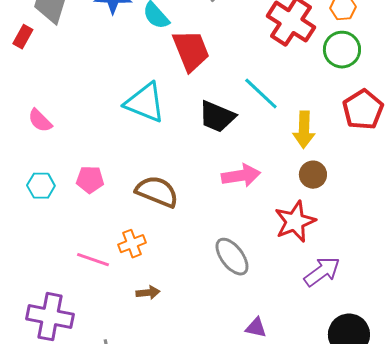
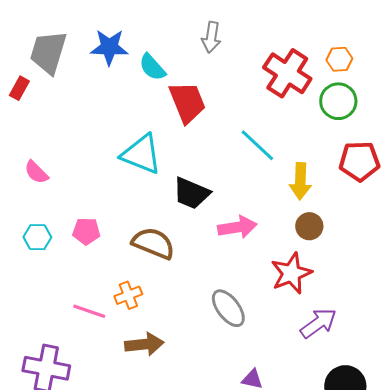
red pentagon: (363, 110) -> (359, 161), turned 30
black trapezoid: (217, 117) -> (191, 193), moved
brown arrow: (148, 293) -> (144, 344), size x1.6

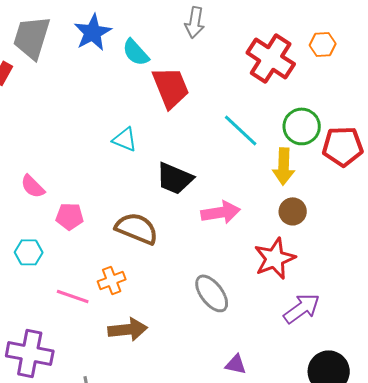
blue star: (109, 47) -> (93, 32), turned -30
green circle: (338, 101) -> (302, 126), moved
cyan triangle: (141, 154) -> (125, 139), size x0.6
pink semicircle: (36, 172) -> (33, 186), moved
cyan hexagon: (37, 237) -> (29, 252), moved

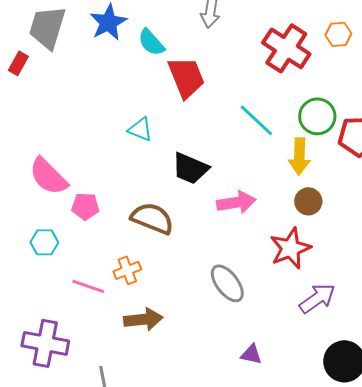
pink semicircle: (33, 186) -> (48, 176), size x1.6

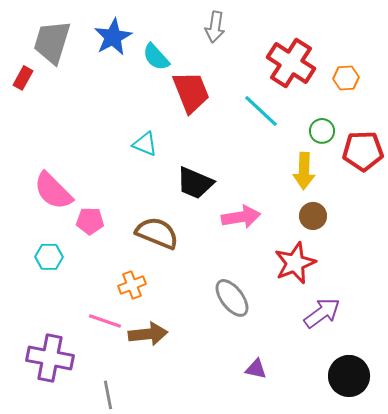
orange hexagon: (338, 34) -> (346, 78), moved
green circle: (317, 116) -> (322, 131), size x0.7
cyan line: (256, 120) -> (261, 111), moved
pink line: (88, 286) -> (105, 321), moved

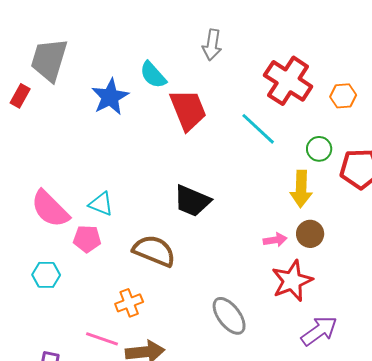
blue star: (113, 37) -> (110, 97), moved
cyan triangle: (145, 144) -> (101, 204), moved
pink arrow: (241, 217) -> (275, 240), moved, size x0.6

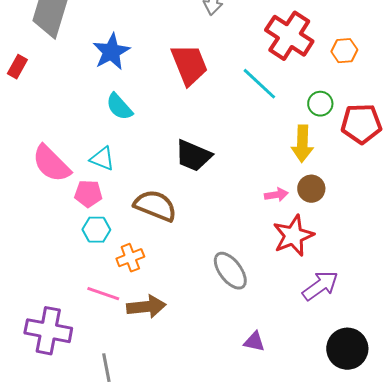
cyan semicircle: (153, 75) -> (119, 107), moved
red rectangle: (20, 96) -> (17, 67), moved
cyan hexagon: (46, 275) -> (96, 230), moved

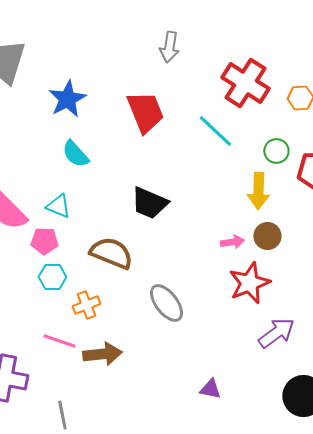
gray ellipse: (230, 271) -> (166, 303), moved

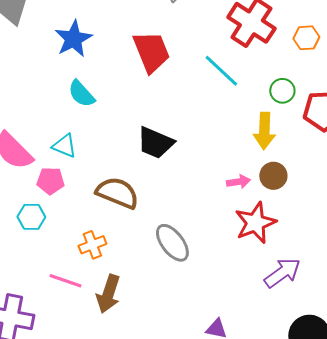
cyan hexagon: (52, 277) -> (31, 217), moved
brown arrow: (102, 354) -> (108, 294), turned 114

